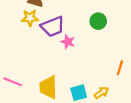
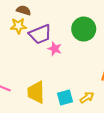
green circle: (98, 21) -> (84, 29), size x1.5

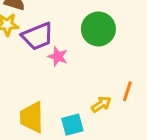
yellow arrow: (87, 97) -> (101, 104), moved

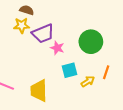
green circle: (98, 29) -> (91, 42), moved
cyan square: (72, 125) -> (69, 70), moved

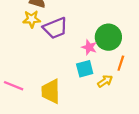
pink star: (57, 48) -> (89, 47), moved
orange line: (106, 72) -> (121, 63), moved

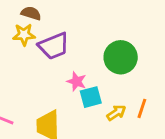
pink star: (89, 47) -> (77, 81), moved
orange line: (121, 63) -> (142, 108), moved

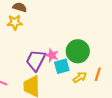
purple trapezoid: (54, 46) -> (36, 60), moved, turned 140
green circle: (121, 57) -> (78, 51), moved

